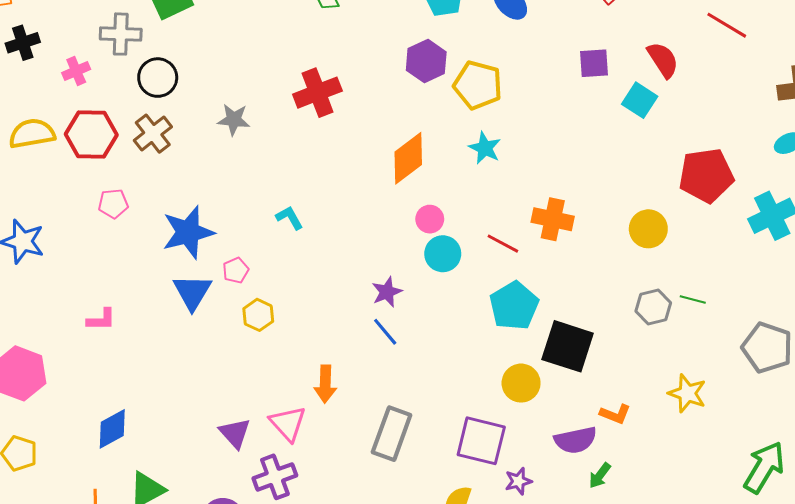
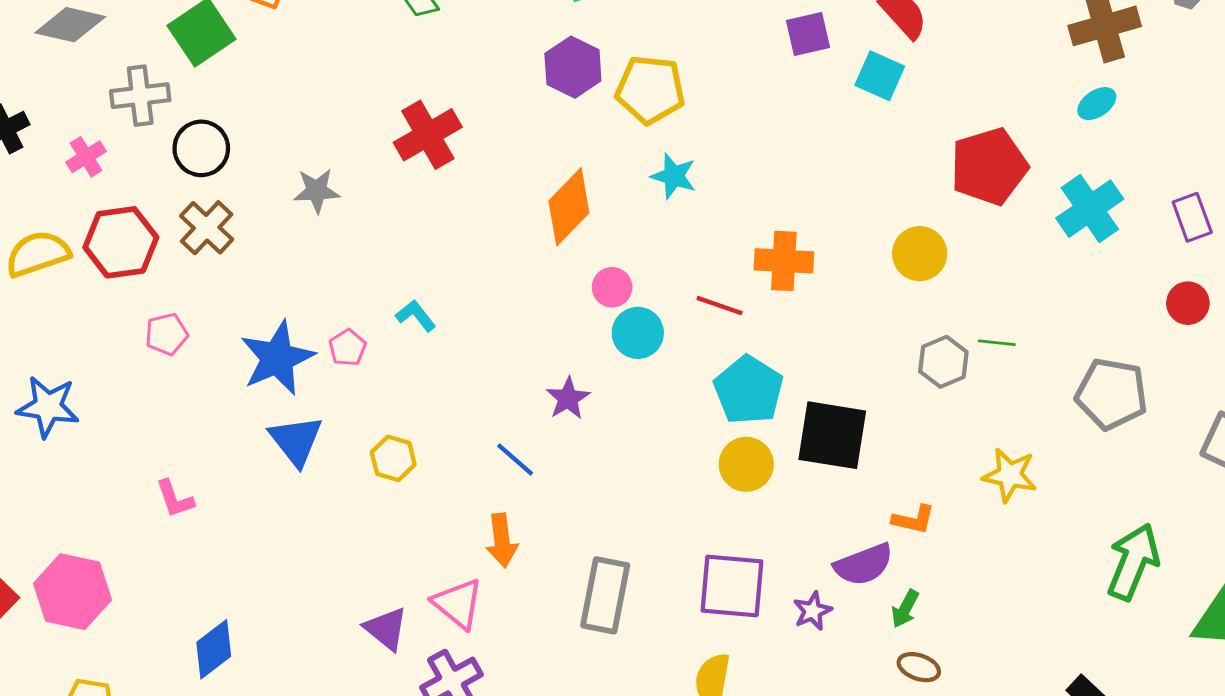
pink pentagon: (236, 270) -> (347, 348), moved
pink L-shape: (101, 320) -> (175, 499), turned 80
blue line: (385, 332) -> (515, 459), moved
yellow circle: (521, 383) -> (746, 464), moved
purple star: (518, 481) -> (812, 611), moved

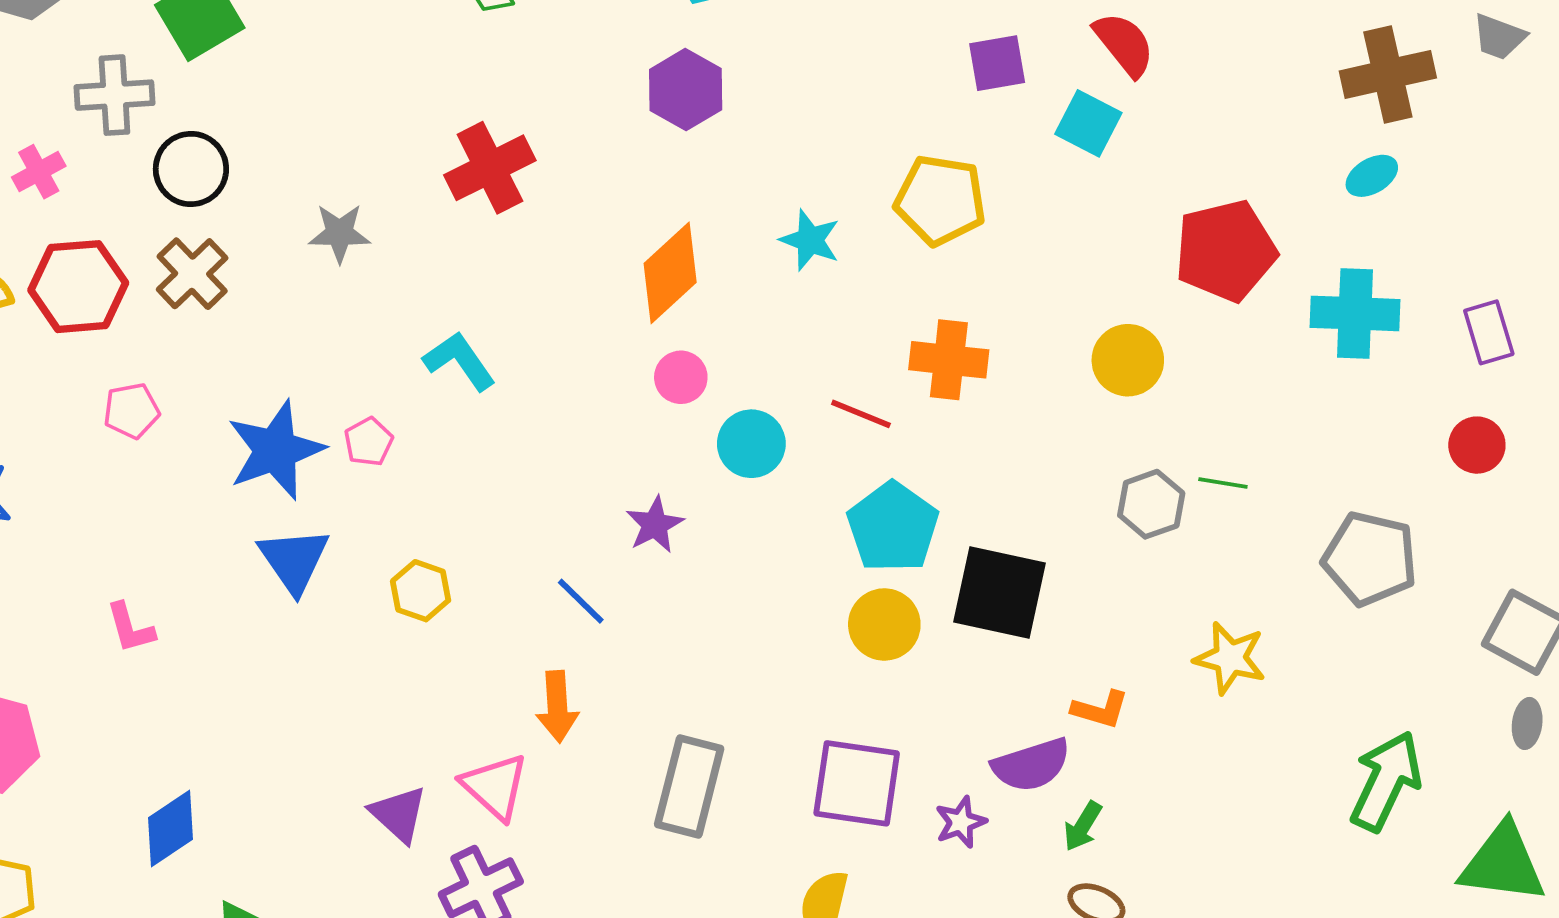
yellow pentagon: (650, 90) -> (940, 200), moved
cyan cross: (1090, 209) -> (1355, 313), turned 34
pink circle: (612, 287) -> (681, 377), moved
cyan L-shape: (416, 316) -> (459, 361), moved, size x1.4

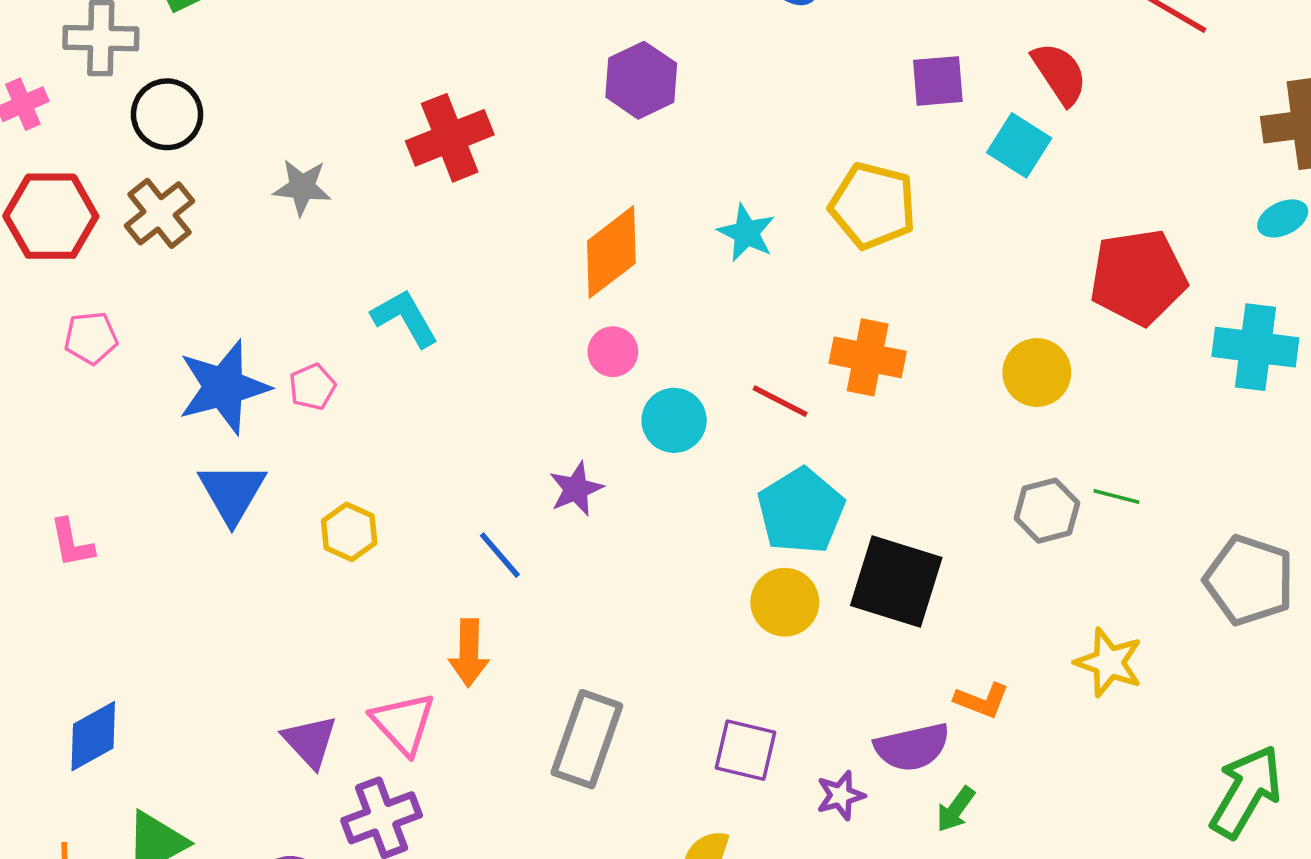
purple square: (857, 783) -> (745, 750), size x0.7

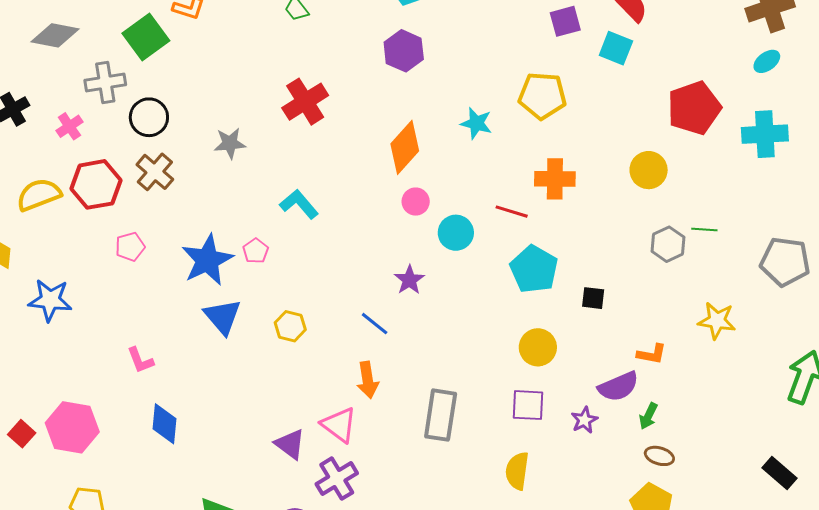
black square: (896, 582) -> (593, 298), size x0.5
yellow circle: (785, 602) -> (538, 347), moved
blue diamond: (93, 736) -> (164, 424), moved, turned -45

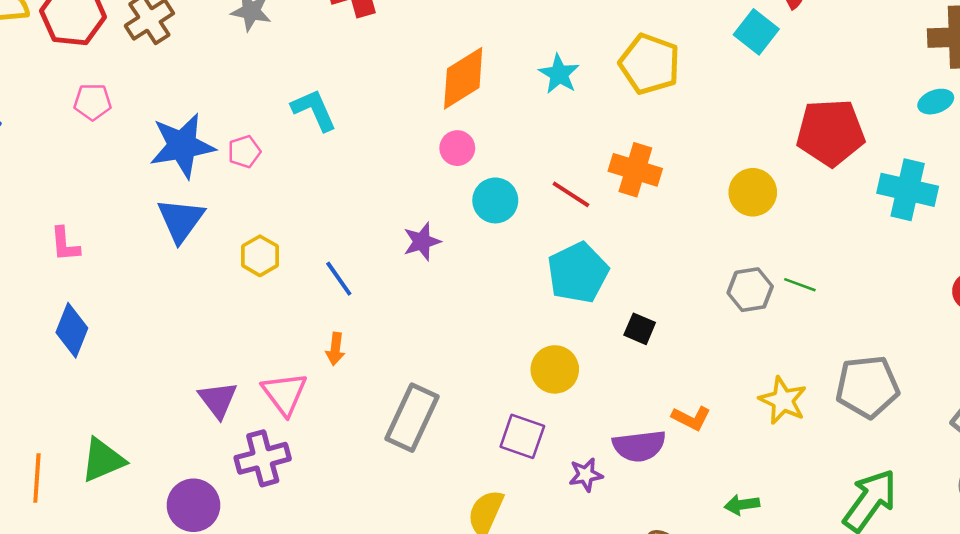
gray pentagon: (785, 262) -> (867, 387), moved, turned -30
blue line: (375, 324) -> (339, 279), moved
orange arrow: (368, 380) -> (335, 349), size x0.7
green arrow: (648, 416) -> (742, 505), moved, turned 40

